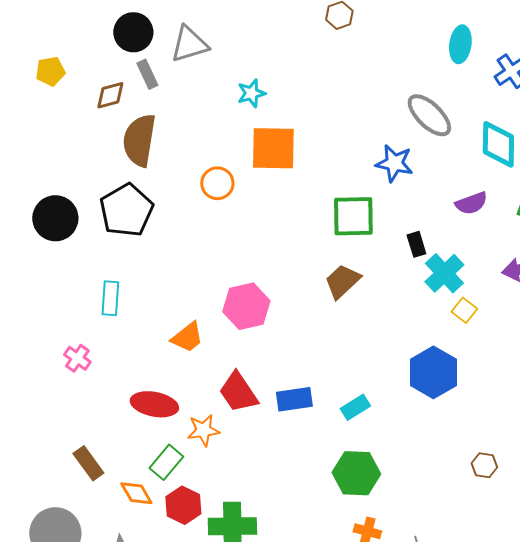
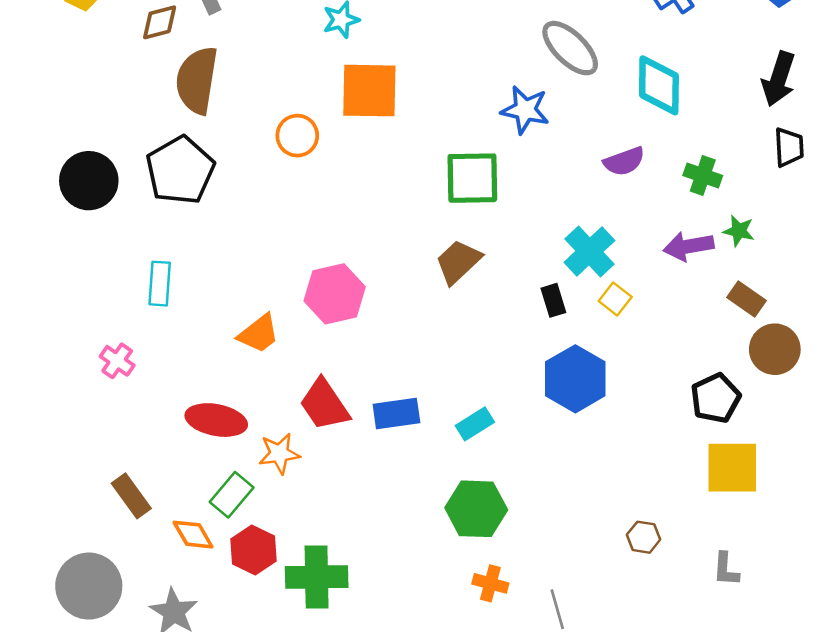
black rectangle: (416, 244) -> (553, 300), moved
brown hexagon: (484, 465) -> (644, 537), moved

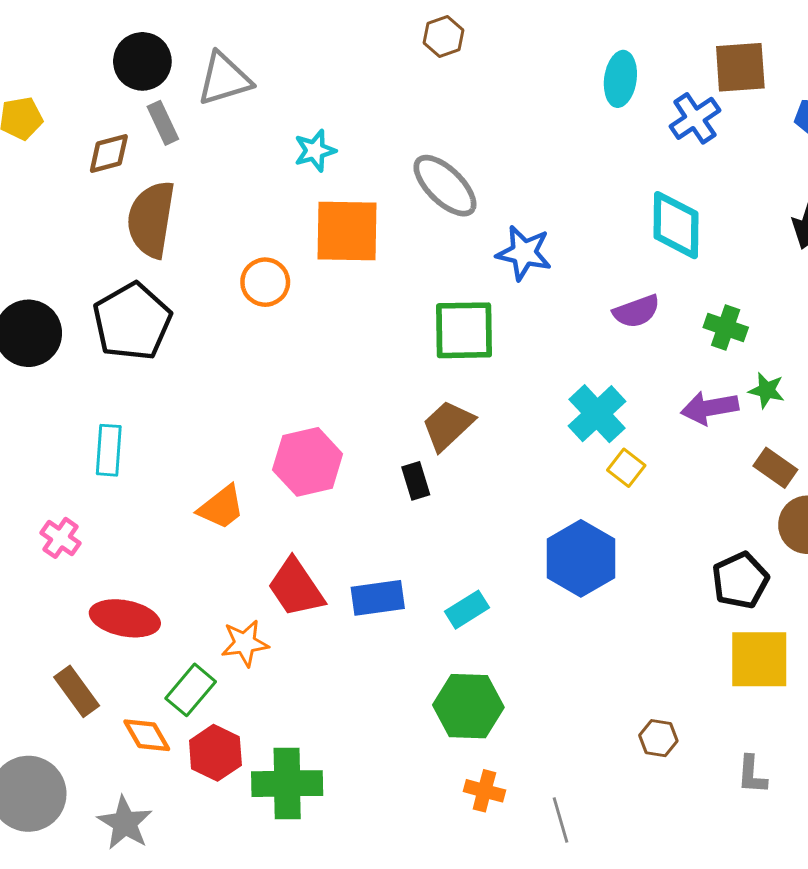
gray ellipse: (570, 48) -> (445, 186), moved
black rectangle: (553, 300) -> (416, 481), moved
red ellipse: (216, 420) -> (125, 618), moved

